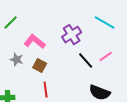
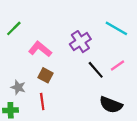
gray star: (17, 60) -> (18, 87), moved
red line: (46, 90) -> (42, 102), moved

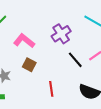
red line: (42, 102) -> (51, 89), moved

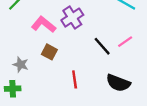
purple cross: (61, 34) -> (72, 18), moved

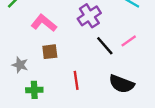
purple cross: (72, 18) -> (89, 16), moved
brown square: (49, 52) -> (50, 52), turned -35
green cross: (13, 89) -> (34, 90), moved

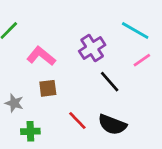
pink line: (129, 41) -> (142, 60), moved
red line: (76, 80) -> (77, 121), turned -36
black semicircle: (122, 84) -> (112, 125), moved

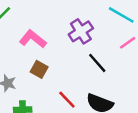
brown square: (48, 88) -> (39, 69), turned 36

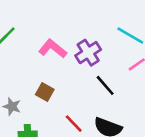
pink L-shape: (33, 39) -> (53, 49), moved

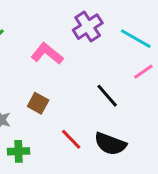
purple cross: (88, 53) -> (88, 27), moved

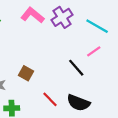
pink L-shape: (47, 54) -> (32, 15), moved
pink line: (143, 72) -> (94, 51), moved

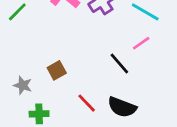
brown square: (26, 73) -> (57, 70), turned 32

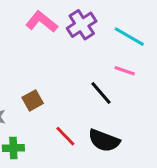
pink line: (141, 43) -> (125, 71), turned 54

